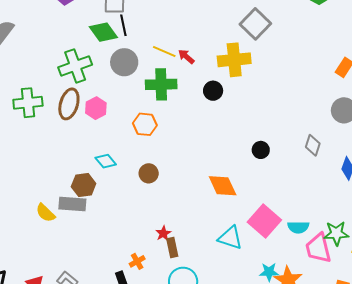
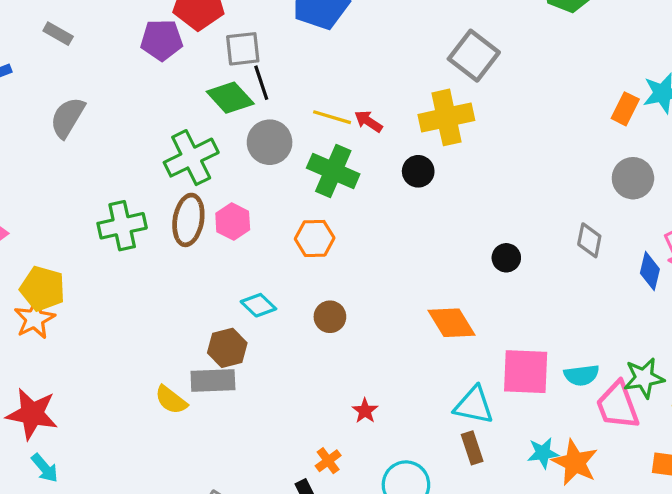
green cross: (161, 84) -> (333, 171), turned 32
pink square: (264, 221) -> (526, 372), turned -32
brown rectangle: (172, 247) -> (472, 448), moved

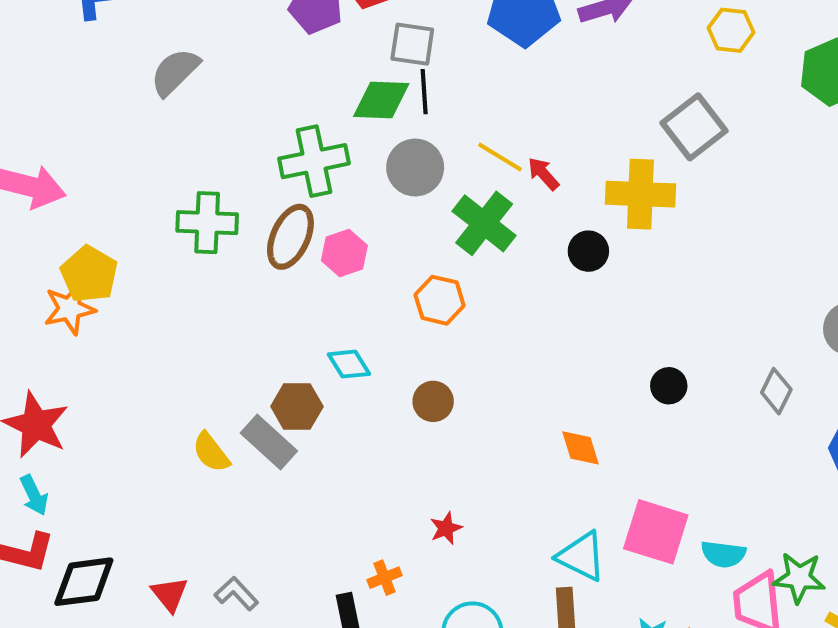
green diamond: (230, 98) -> (381, 100), turned -60
orange diamond: (452, 323) -> (581, 448), size x0.7
gray rectangle: (213, 381) -> (269, 442), turned 30

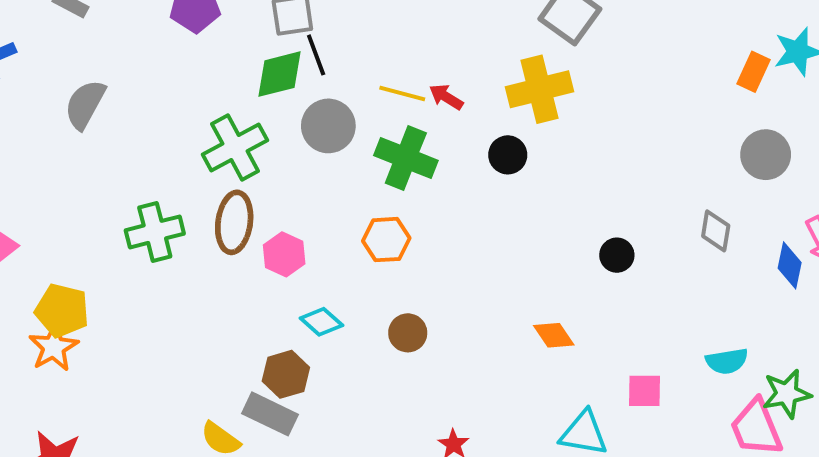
pink hexagon: (344, 253) -> (284, 254), moved
pink square: (656, 532) -> (645, 391), size x0.6
cyan semicircle: (723, 554) -> (727, 361), moved

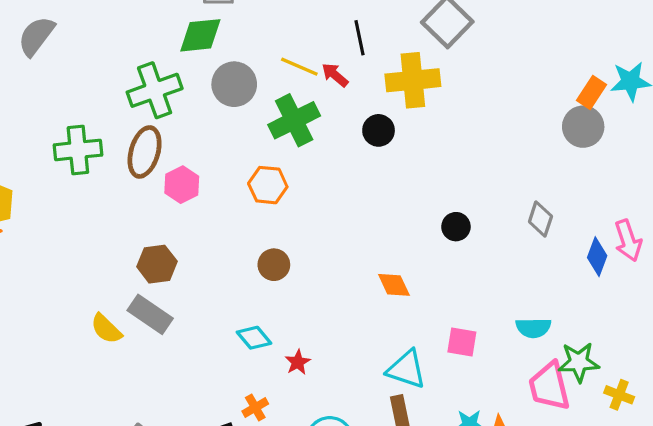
black line: (316, 55) -> (360, 38), moved
gray circle: (766, 155) -> (583, 127), moved
green cross: (406, 158) -> (294, 120), turned 33
cyan diamond: (321, 322) -> (254, 338), moved
brown hexagon: (286, 374) -> (157, 264), moved

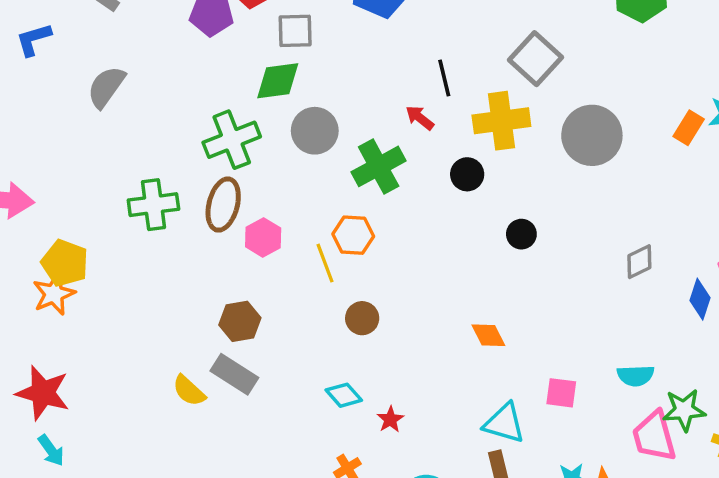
yellow line: (299, 67) -> (325, 263), moved, turned 48
gray circle: (583, 127) -> (592, 135), moved, size x1.4
gray diamond: (540, 219) -> (639, 262), turned 48
black circle: (456, 227) -> (521, 234), moved

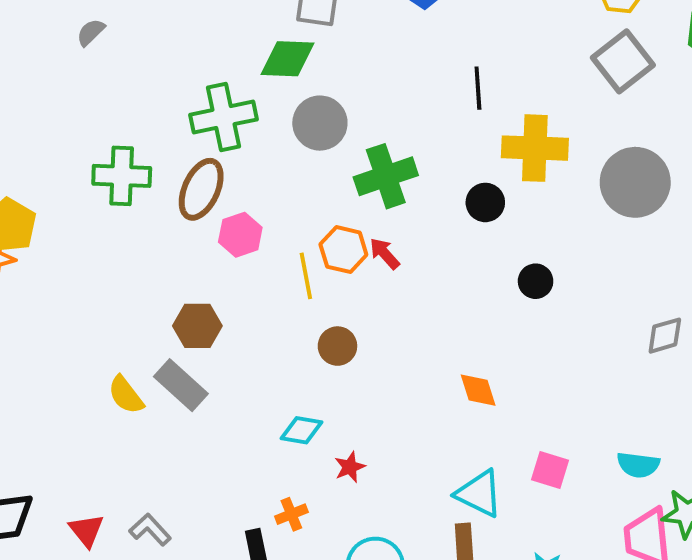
gray square: (536, 59) -> (623, 61), moved
gray semicircle: (106, 87) -> (91, 32), size x0.6
red arrow: (420, 118) -> (385, 253), moved
cyan diamond: (344, 395) -> (302, 430), turned -48

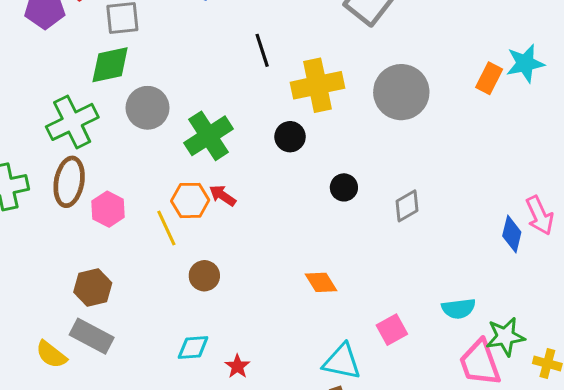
gray diamond: (665, 336) -> (407, 206), moved
pink square: (550, 470) -> (392, 330), turned -32

